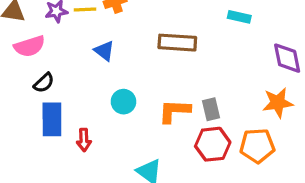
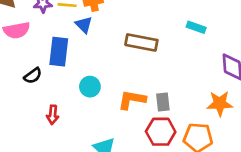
blue triangle: (104, 51) -> (84, 25), moved
black semicircle: (44, 83) -> (33, 76), moved
blue rectangle: (52, 119) -> (59, 52), moved

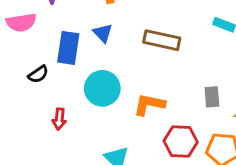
blue triangle: (84, 25) -> (103, 33), moved
cyan circle: (90, 87) -> (102, 88), size x1.5
gray rectangle: (163, 102) -> (212, 97), moved

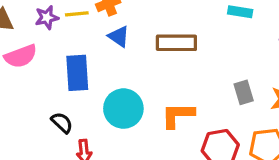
blue triangle: (103, 33) -> (119, 36), moved
black semicircle: (38, 74) -> (62, 123), moved, turned -90

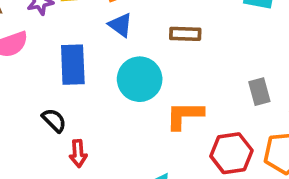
brown rectangle: (176, 43) -> (185, 34), size x0.7
cyan circle: (123, 109) -> (140, 79), moved

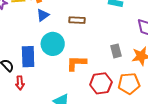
blue triangle: (121, 25) -> (43, 15), turned 48
blue rectangle: (73, 65) -> (28, 57), moved

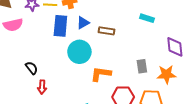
blue triangle: (43, 15) -> (83, 23), moved
blue rectangle: (28, 57) -> (60, 26), moved

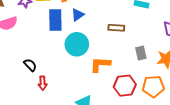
brown rectangle: (107, 31) -> (116, 28), moved

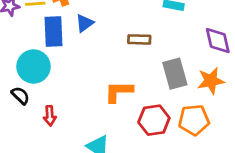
cyan circle: (77, 44) -> (34, 66), moved
gray rectangle: (141, 53) -> (175, 74), size x1.5
red arrow: (43, 83) -> (50, 116), moved

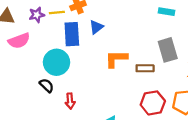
brown rectangle: (139, 39) -> (145, 68), moved
gray rectangle: (175, 74) -> (168, 50), moved
orange L-shape: (119, 92) -> (116, 59), moved

